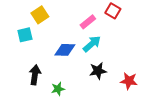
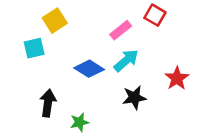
blue diamond: (65, 50) -> (89, 69), turned 30
red star: (129, 81) -> (177, 78), moved, turned 30

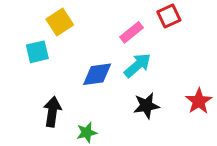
red square: (155, 15) -> (169, 16), turned 35
blue diamond: (89, 69) -> (97, 74), turned -40
red star: (177, 78) -> (199, 101), moved

